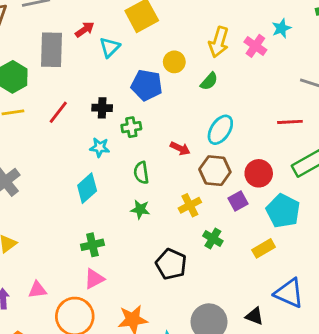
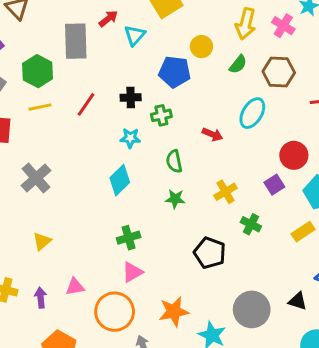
brown hexagon: (215, 171) -> (279, 72), moved

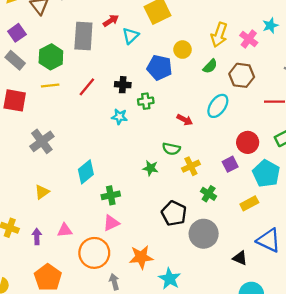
green semicircle: (174, 161) -> (171, 149), moved, turned -72
cyan diamond: (120, 180) -> (86, 172), moved
gray circle: (252, 309) -> (204, 234), moved

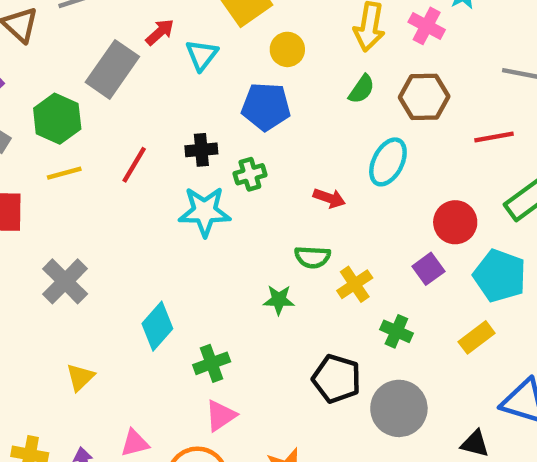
gray rectangle: (83, 36) -> (112, 69), turned 40
yellow circle: (183, 50) -> (287, 49), moved
cyan star: (119, 117) -> (205, 211), size x1.6

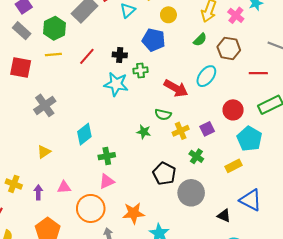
red arrow: (329, 198) -> (176, 88), size x1.6
purple square: (428, 269) -> (207, 129), moved

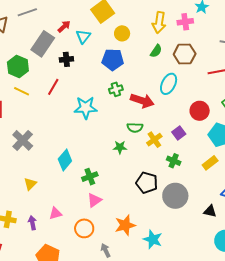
pink cross: (236, 15) -> (185, 22), turned -35
yellow line: (53, 55) -> (22, 91), turned 42
black cross: (120, 55) -> (66, 59), moved
green cross: (140, 70) -> (116, 89), moved
orange circle: (91, 208) -> (84, 228), size x0.7

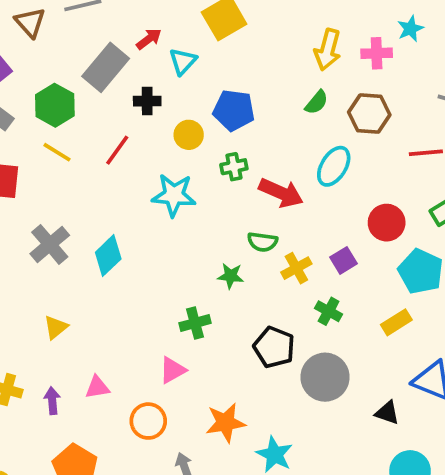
yellow circle: (122, 33) -> (189, 135), moved
cyan diamond: (65, 160) -> (108, 256), moved
green cross: (90, 177) -> (195, 323), moved

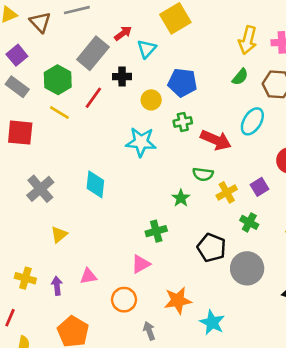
red line: (117, 150) -> (93, 98), moved
gray cross: (50, 244) -> (40, 189), moved
cyan diamond: (108, 256) -> (95, 184), turned -40
green star: (231, 276) -> (181, 198), turned 30

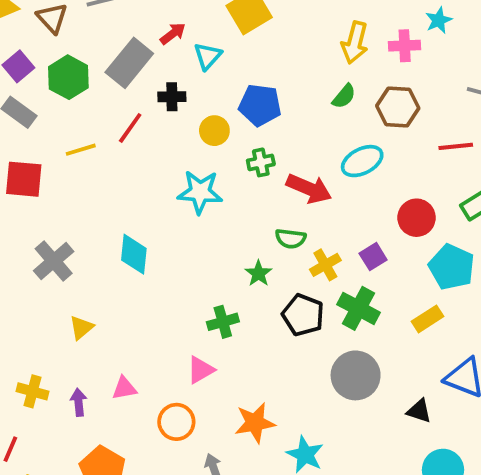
green hexagon: (58, 80) -> (68, 77), moved
yellow line: (59, 113) -> (81, 150), turned -48
cyan ellipse: (252, 121) -> (362, 161), turned 32
green cross: (249, 222) -> (358, 308), size x1.5
black pentagon: (211, 248) -> (303, 315), moved

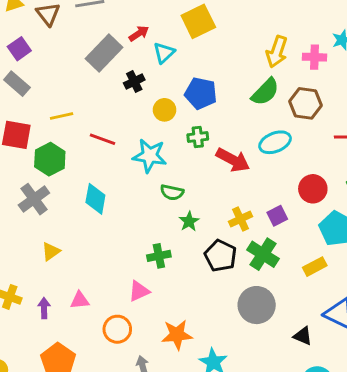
green hexagon: (68, 77) -> (50, 159), moved
green semicircle: (344, 96) -> (265, 92), size x1.5
black cross: (172, 97) -> (134, 81), turned -30
red line: (130, 128) -> (102, 139), moved, turned 70
green semicircle: (291, 239) -> (172, 192), moved

